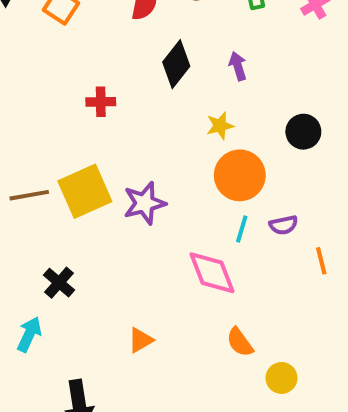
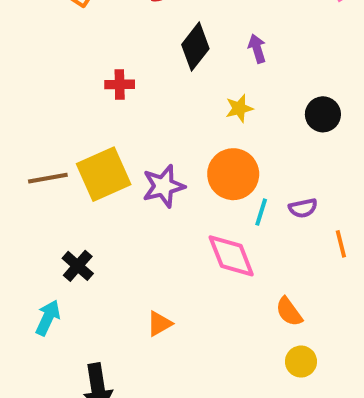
orange circle: (240, 175) -> (233, 174), moved
orange semicircle: (240, 342) -> (289, 312), moved

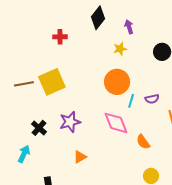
purple arrow: (257, 49) -> (129, 27), moved
purple star: (163, 186) -> (70, 122), moved
orange semicircle: (289, 312) -> (143, 142), moved

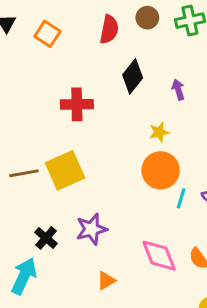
red cross: (60, 37) -> (77, 104), size x1.5
yellow star: (120, 49) -> (159, 132), moved
pink diamond: (116, 123) -> (159, 256), moved
cyan arrow: (24, 154) -> (24, 276), size x1.4

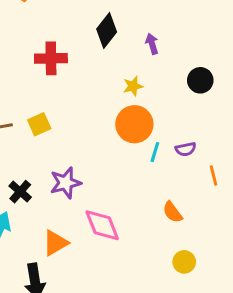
yellow square: (65, 170) -> (39, 124), size x0.6
pink diamond: (159, 256) -> (102, 225), moved
orange triangle: (106, 281) -> (55, 243), moved, size x1.4

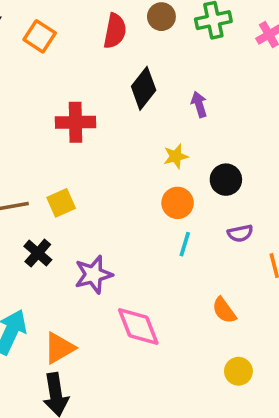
black circle: (200, 80) -> (226, 180), moved
orange circle: (134, 124) -> (178, 203), size x0.7
cyan line: (155, 152) -> (185, 244), moved
black cross: (20, 192) -> (38, 253), moved
orange triangle: (55, 243) -> (59, 348), moved

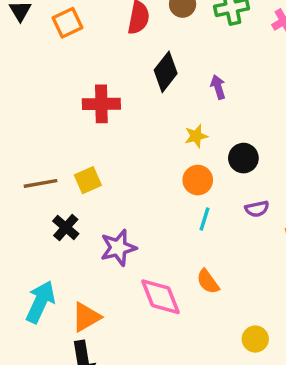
orange square: (40, 36) -> (68, 23), turned 32
orange semicircle: (224, 310) -> (208, 282), moved

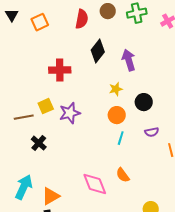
purple arrow: (218, 87) -> (129, 60), size x1.5
yellow square: (88, 180) -> (46, 106), moved
purple star: (118, 248) -> (70, 113), moved

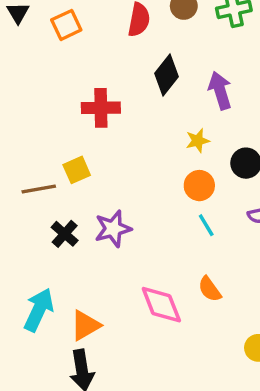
purple star: (70, 113) -> (113, 229), moved
cyan line: (121, 138) -> (206, 225), turned -48

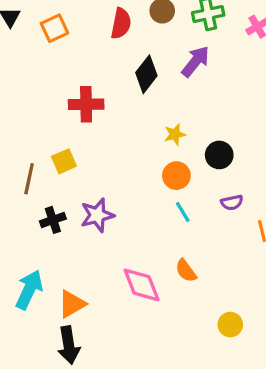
purple arrow: (220, 91) -> (195, 61), moved, turned 56
brown line: (39, 189) -> (29, 179), turned -68
black cross: (65, 234) -> (53, 220), turned 30

